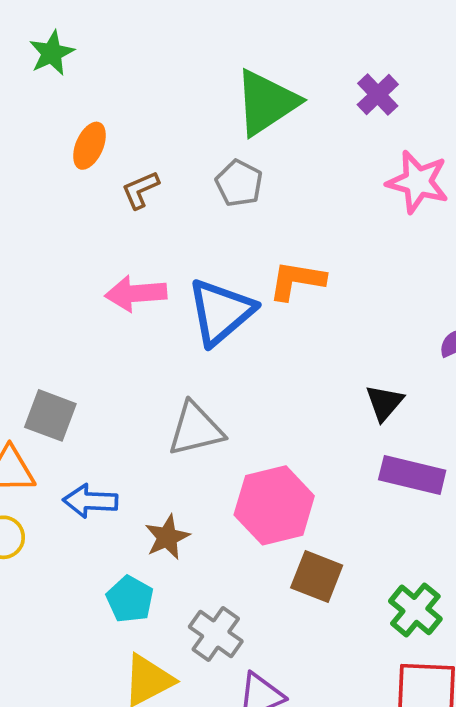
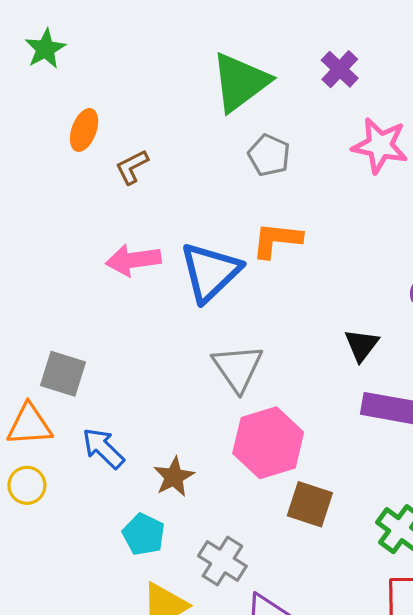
gray pentagon: (239, 183) -> (269, 155), moved
gray triangle: (196, 429) -> (238, 368), moved, turned -48
blue arrow: (90, 501) -> (103, 448), turned 45

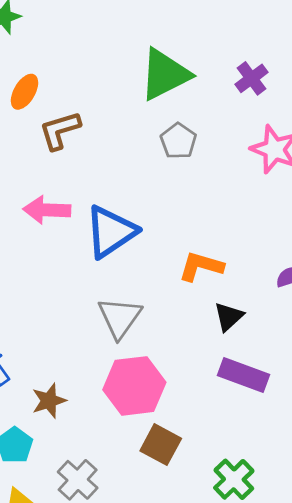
brown L-shape: (132, 167) -> (60, 130), size x1.4
orange L-shape: (277, 240) -> (201, 266), moved

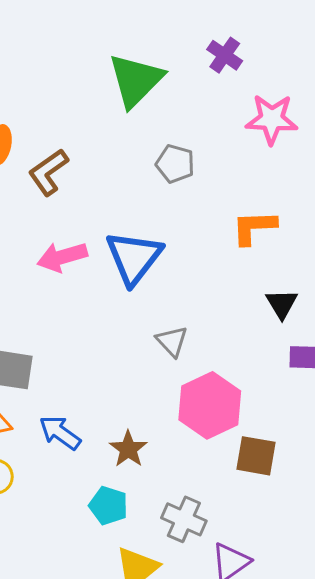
gray pentagon: (178, 141) -> (175, 164), moved
orange L-shape: (201, 266) -> (254, 227), moved
gray triangle: (120, 318) -> (172, 341), size x0.7

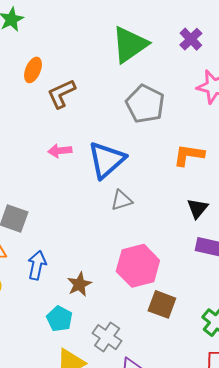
gray pentagon: (175, 164) -> (145, 104), size x1.5
pink arrow: (62, 257) -> (60, 151), size x0.7
gray triangle: (172, 341) -> (122, 200), moved, turned 45
blue arrow: (60, 433) -> (37, 265), turned 56

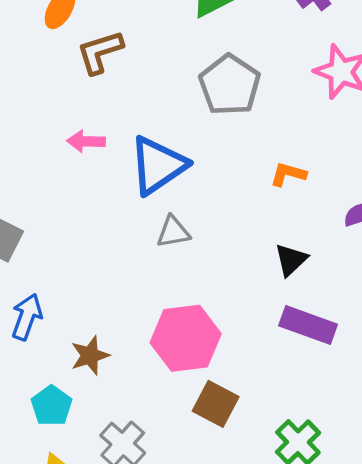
orange L-shape: (189, 155) -> (288, 174), size x0.7

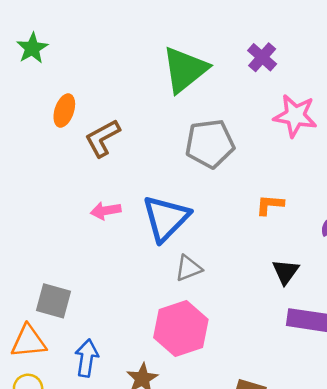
gray pentagon: (230, 85) -> (210, 144), turned -30
pink hexagon: (186, 338) -> (181, 328), moved

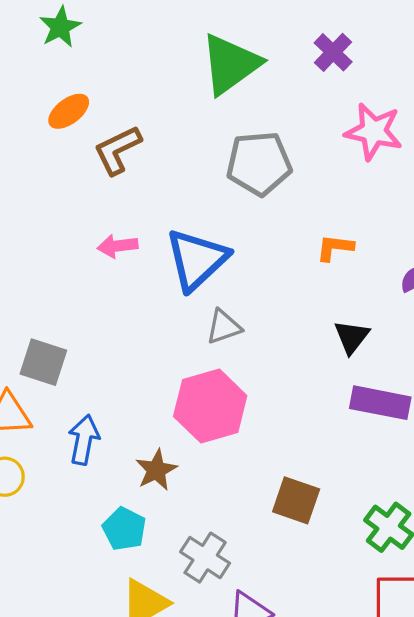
green star: (32, 48) -> (60, 27), moved
orange ellipse: (64, 110) -> (69, 111), turned 32

